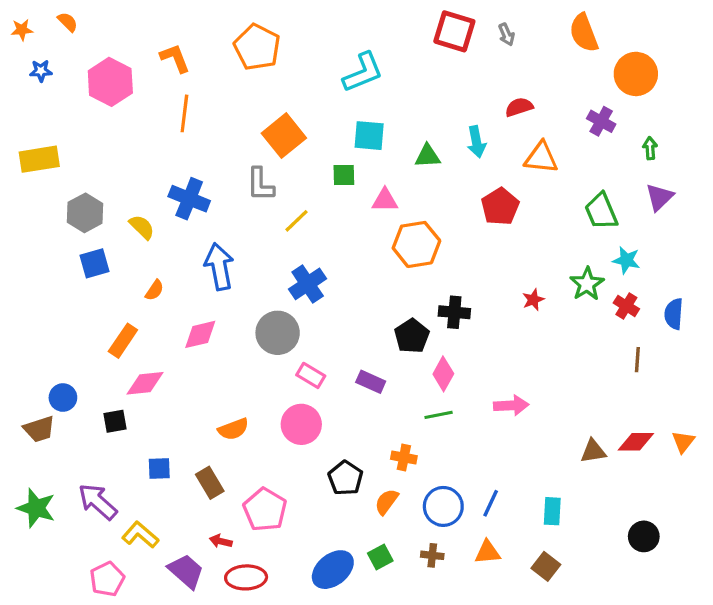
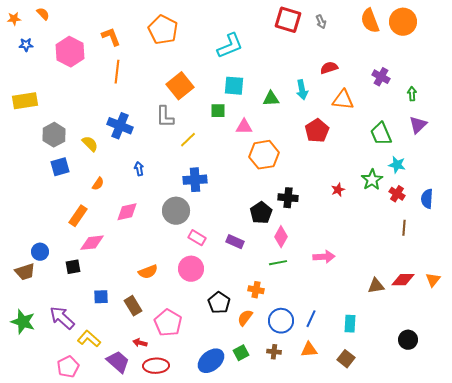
orange circle: (636, 74) -> (403, 22), moved
blue arrow: (219, 267) -> (139, 169), size x0.5
blue cross: (308, 284) -> (195, 180), turned 30

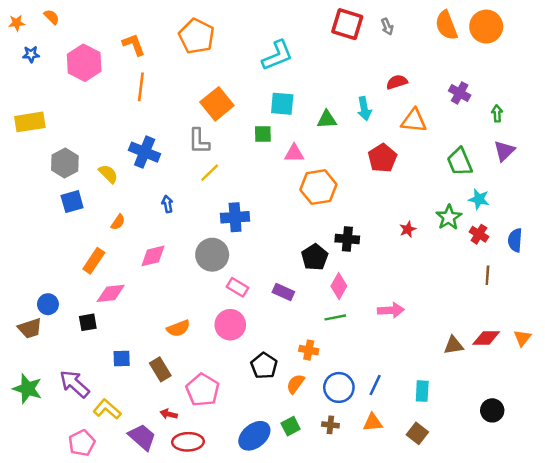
yellow line: (188, 140) -> (210, 173), moved

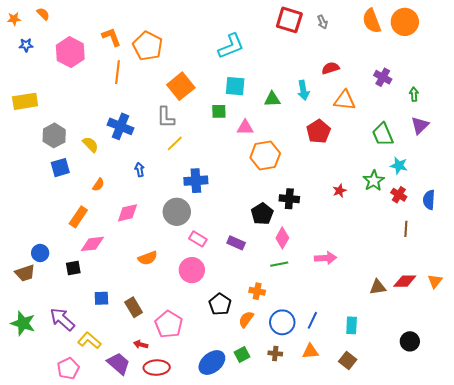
orange pentagon: (196, 36) -> (148, 46), moved
orange semicircle: (178, 328) -> (148, 258), moved

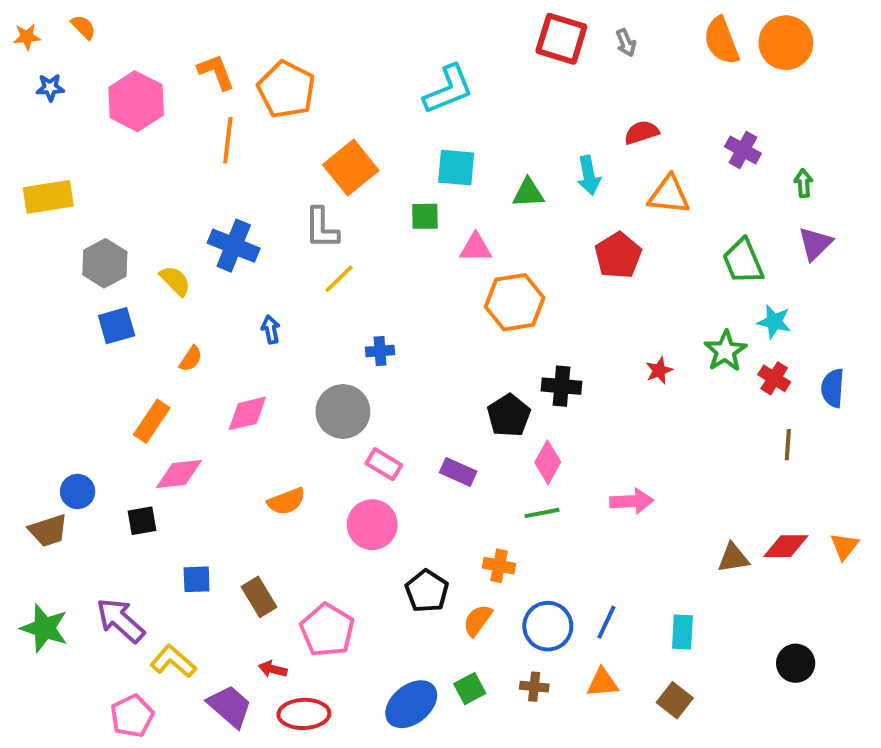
blue cross: (196, 181) -> (380, 351), size x0.6

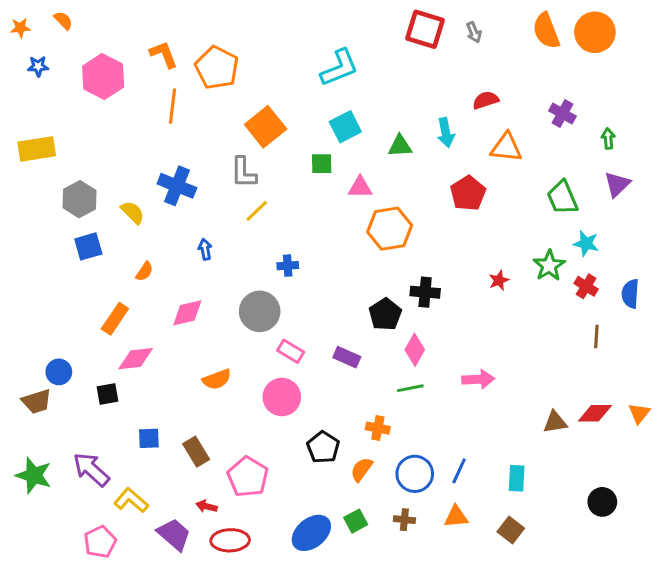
cyan square: (456, 168) -> (345, 127), turned -32

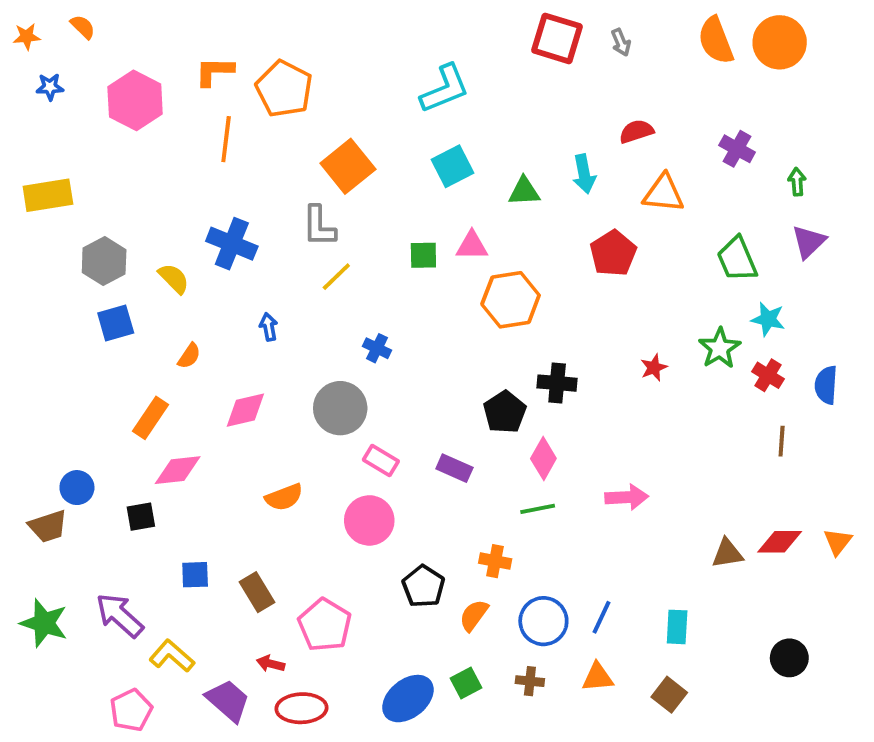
orange L-shape: (164, 54) -> (214, 71), turned -68
green square: (322, 164) -> (423, 255), moved
blue cross: (288, 266) -> (377, 348), turned 30

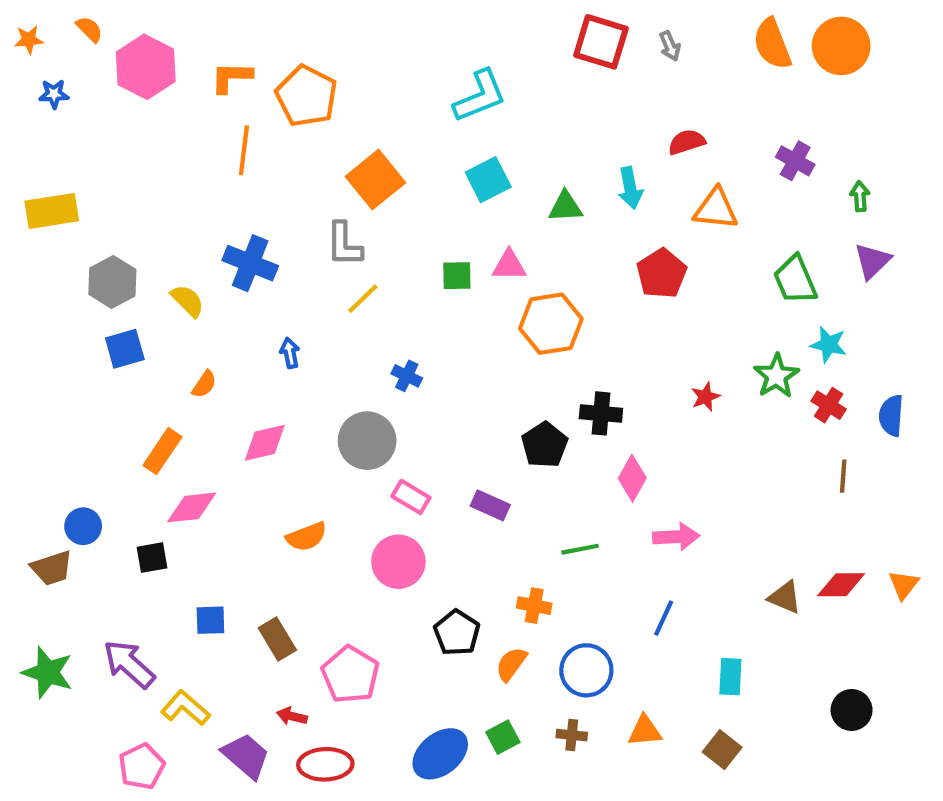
pink hexagon: (135, 100) -> (146, 67), moved
pink diamond: (543, 459) -> (632, 478), moved
brown triangle: (727, 553) -> (785, 597), turned 32
blue line: (602, 617) -> (664, 618), moved

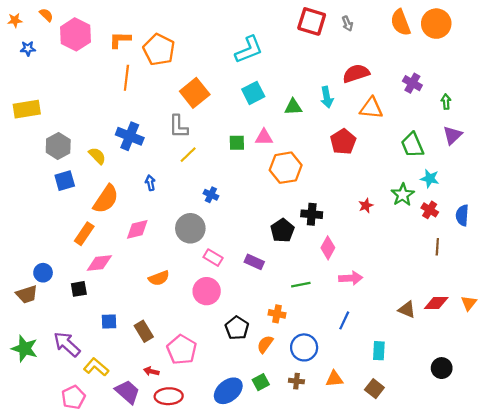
red semicircle: (687, 142) -> (356, 73), size x1.4
orange semicircle: (204, 384) -> (106, 199), size x2.0

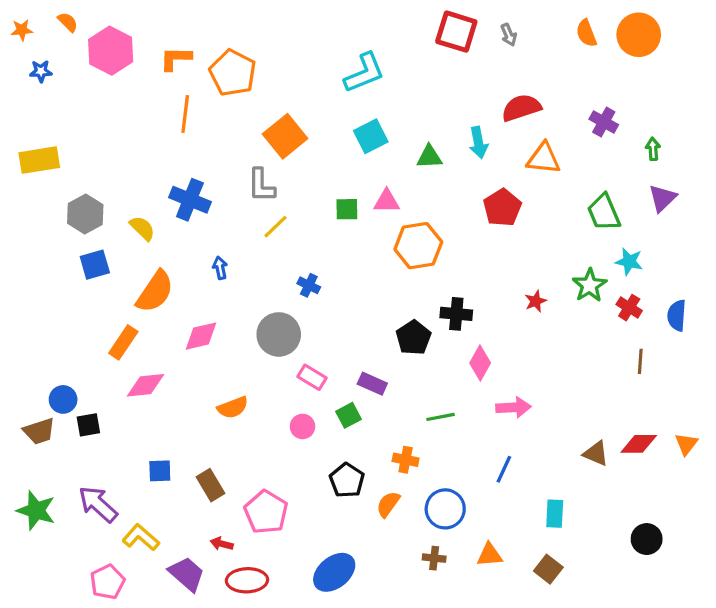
orange semicircle: (400, 23) -> (586, 33), size x0.7
black square: (79, 289) -> (88, 425), moved
pink circle: (207, 291) -> (302, 426), size x0.6
green square: (261, 382) -> (348, 415), moved

